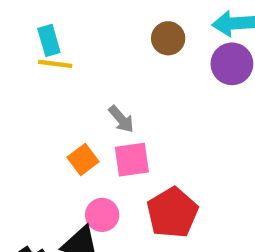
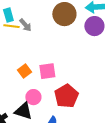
brown circle: (168, 38) -> (64, 14), size x1.5
gray arrow: (121, 119) -> (25, 25), moved

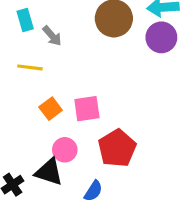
yellow line: (11, 26) -> (30, 67), moved

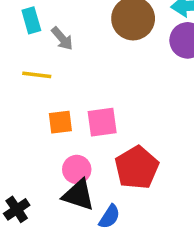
orange square: (51, 109) -> (60, 122), turned 30
black triangle: (49, 172) -> (79, 195), moved

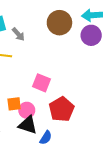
orange square: (60, 122) -> (14, 104), moved
pink square: (102, 122) -> (42, 83), turned 30

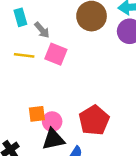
pink square: (42, 83) -> (56, 54), moved
black triangle: (28, 125) -> (53, 139), turned -30

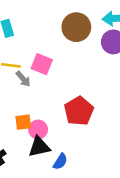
gray arrow: (42, 30) -> (23, 79), moved
red pentagon: (94, 120) -> (79, 111), moved

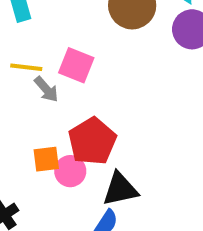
red pentagon: (79, 111) -> (92, 141), moved
black triangle: (39, 147) -> (120, 189), moved

